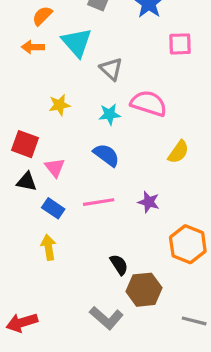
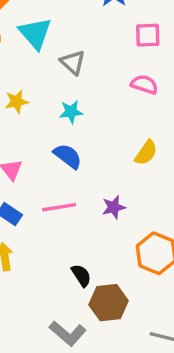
pink semicircle: (149, 103) -> (144, 85), moved, size x0.7
purple star: (149, 202) -> (114, 207), turned -30

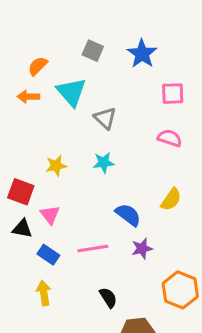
yellow star: (17, 102) -> (56, 166), moved
blue semicircle: (68, 156) -> (128, 215), moved
black semicircle: (81, 275) -> (108, 298), moved

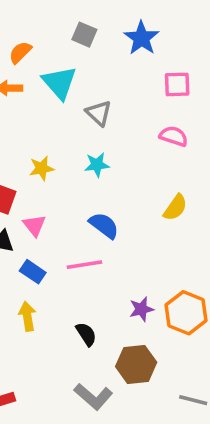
blue semicircle: (128, 215) -> (104, 225), moved
purple star: (142, 249) -> (141, 309), moved
black semicircle: (108, 298) -> (86, 334), moved

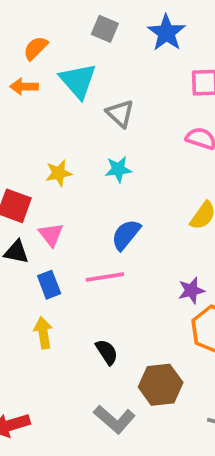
blue semicircle: (104, 225) -> (126, 235), turned -88
blue rectangle: (33, 272) -> (49, 285), turned 35
purple star: (141, 309) -> (191, 290), moved

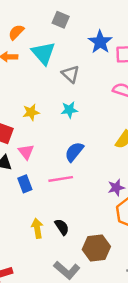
blue star: (166, 33) -> (100, 42), moved
yellow arrow: (43, 333) -> (37, 228), moved

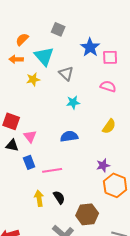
cyan star: (69, 110) -> (73, 102), moved
yellow star: (31, 112) -> (33, 79), moved
blue semicircle: (74, 152) -> (69, 136), turned 42
pink line: (61, 179) -> (52, 170), moved

